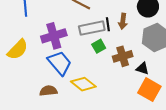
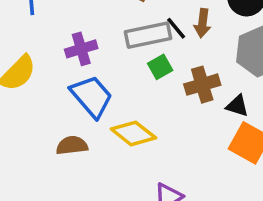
black line: (108, 24) -> (176, 28), turned -32
purple cross: (54, 36) -> (81, 49), size x0.7

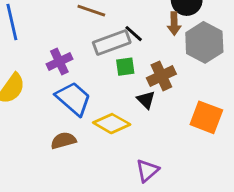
brown arrow: (203, 23) -> (174, 24), moved
green square: (160, 67) -> (125, 67), turned 30
black triangle: (237, 106) -> (146, 100), moved, turned 36

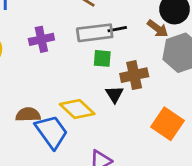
brown arrow: (174, 24) -> (158, 28), turned -65
black line: (134, 34) -> (117, 29), turned -66
blue trapezoid: (73, 99) -> (52, 132), moved

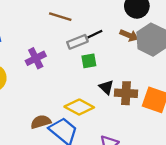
brown arrow: (158, 28) -> (129, 35), moved
gray rectangle: (95, 33) -> (77, 42), size x0.7
brown cross: (134, 75) -> (126, 93), moved, turned 30

